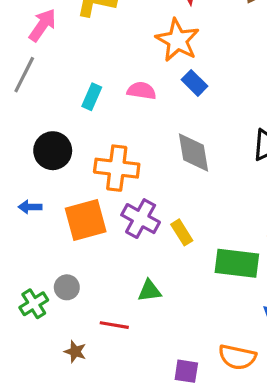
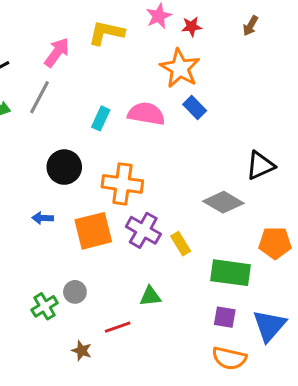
pink semicircle: (142, 91) -> (146, 114), size x1.4
gray diamond: (193, 153) -> (223, 202), moved, turned -51
red line: (114, 325) -> (118, 327), turned -30
purple square: (186, 371) -> (225, 317), moved

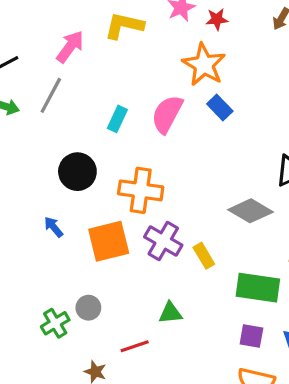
pink semicircle: (146, 114) -> (167, 114), turned -72
blue arrow: (43, 218) -> (54, 227), turned 48

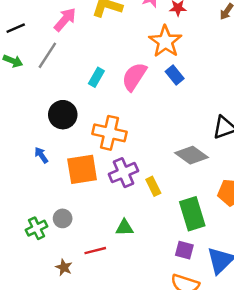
purple cross: (163, 241) -> (123, 173), turned 32
green rectangle: (258, 288) -> (192, 214), turned 60

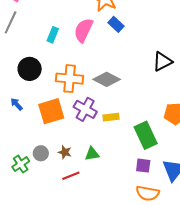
gray diamond: (191, 155) -> (107, 79), moved
purple cross: (123, 173) -> (85, 109), turned -30
yellow rectangle: (153, 186) -> (111, 117), turned -63
brown star: (64, 267) -> (65, 152), moved

